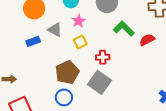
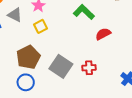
red semicircle: (147, 40) -> (103, 34), moved
red cross: (103, 57) -> (89, 68), moved

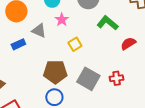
yellow square: (41, 26) -> (75, 44), moved
brown pentagon: (28, 57) -> (55, 72), turned 30

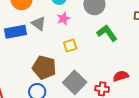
blue rectangle: (18, 44) -> (15, 32), size x1.5
red semicircle: (128, 44) -> (121, 76), moved

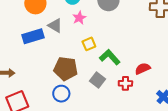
green L-shape: (107, 33) -> (110, 57), moved
gray square: (75, 82) -> (97, 80), size x0.7

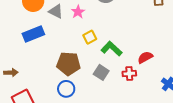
gray triangle: (55, 26) -> (56, 11), moved

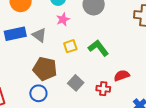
gray triangle: (56, 11) -> (39, 35), moved
green L-shape: (112, 49) -> (98, 48), moved

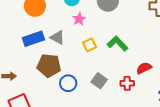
brown pentagon: (45, 69) -> (49, 66), moved
blue circle: (38, 93) -> (68, 83), moved

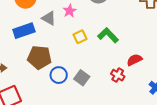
gray triangle: (57, 37) -> (49, 18), moved
gray square: (99, 81) -> (82, 78), moved
red cross: (127, 83) -> (118, 75), turned 32

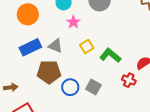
gray triangle: (49, 18) -> (55, 46), moved
green L-shape: (108, 35) -> (110, 55), moved

